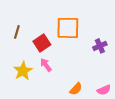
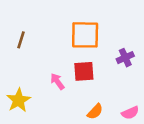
red square: (42, 43) -> (84, 71), moved, turned 30
yellow star: (23, 71) -> (18, 100), moved

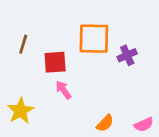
purple cross: (125, 58) -> (127, 55), moved
red square: (84, 71) -> (55, 62), moved

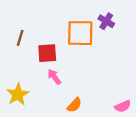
purple cross: (127, 55) -> (106, 21), moved, turned -35
orange semicircle: (105, 123) -> (74, 105), moved

